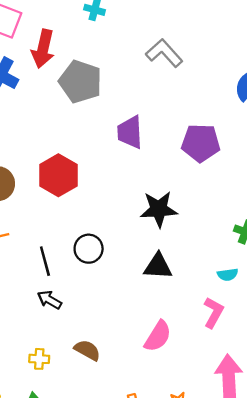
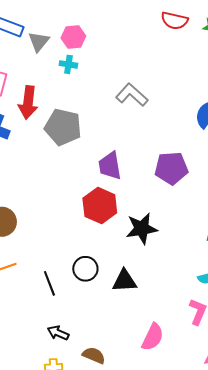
red hexagon: (58, 175) -> (100, 206), moved
black triangle: (158, 266) -> (124, 281), moved
black arrow: (49, 300) -> (58, 333), moved

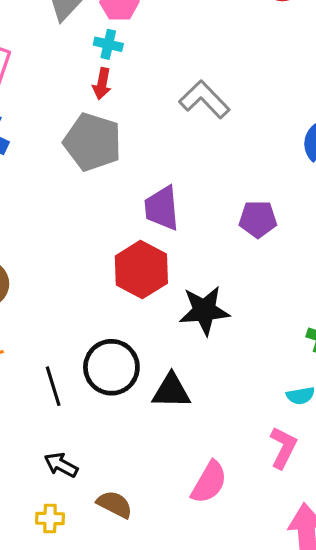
red arrow: (28, 103) -> (102, 84), moved, size x0.6
purple pentagon: (171, 168) -> (258, 219), size x0.7
black circle: (85, 269) -> (111, 367), size x1.4

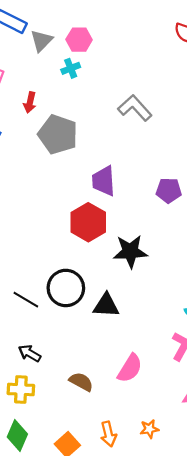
cyan cross: (108, 44) -> (71, 68), turned -36
red arrow: (102, 84) -> (30, 102), moved
black line: (53, 386) -> (26, 300), turned -44
brown semicircle: (115, 504) -> (81, 382), moved
yellow cross: (50, 518) -> (21, 390), size x1.4

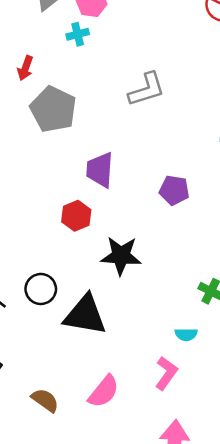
gray L-shape: (135, 108) -> (147, 89), turned 108
red hexagon: (88, 222) -> (76, 216), size x0.7
black circle: (66, 288) -> (41, 289), size x0.7
black triangle: (106, 305) -> (85, 315), size x1.4

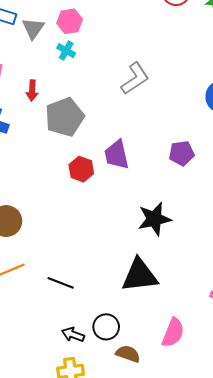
cyan cross: (78, 34) -> (66, 51), turned -30
gray pentagon: (53, 109) -> (65, 117), turned -30
red hexagon: (76, 216) -> (81, 169), moved
black circle: (41, 289) -> (106, 327), moved

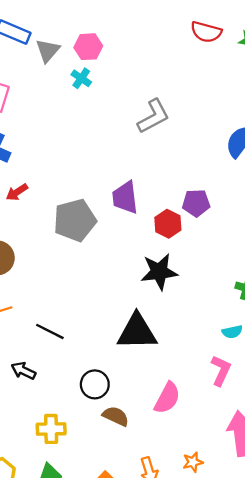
red arrow: (32, 90) -> (17, 192), moved, turned 48
gray pentagon: (65, 117) -> (75, 220), moved
red hexagon: (81, 169) -> (168, 224), moved
black arrow: (73, 335) -> (23, 371), moved

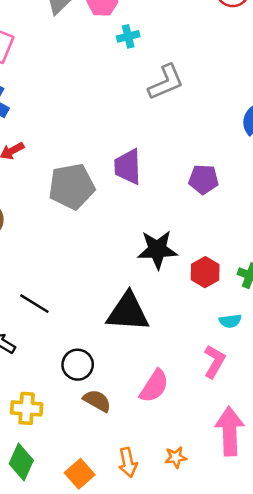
cyan cross: (81, 78) -> (128, 36), moved, turned 36
red hexagon: (168, 224) -> (205, 272), moved

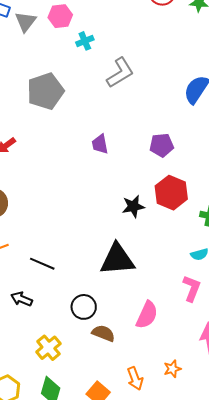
purple trapezoid: (128, 167) -> (100, 144), size x0.7
gray pentagon: (72, 186) -> (45, 91), moved
black star: (157, 250) -> (133, 206), size x0.7
red hexagon: (205, 272) -> (171, 193), moved, size x1.4
yellow cross: (27, 408) -> (48, 348), turned -35

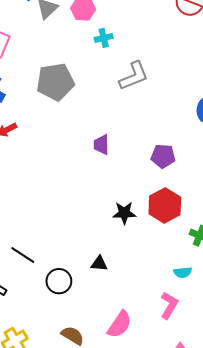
black triangle: (117, 259) -> (99, 263), size x0.5
black circle: (84, 307) -> (59, 281), moved

